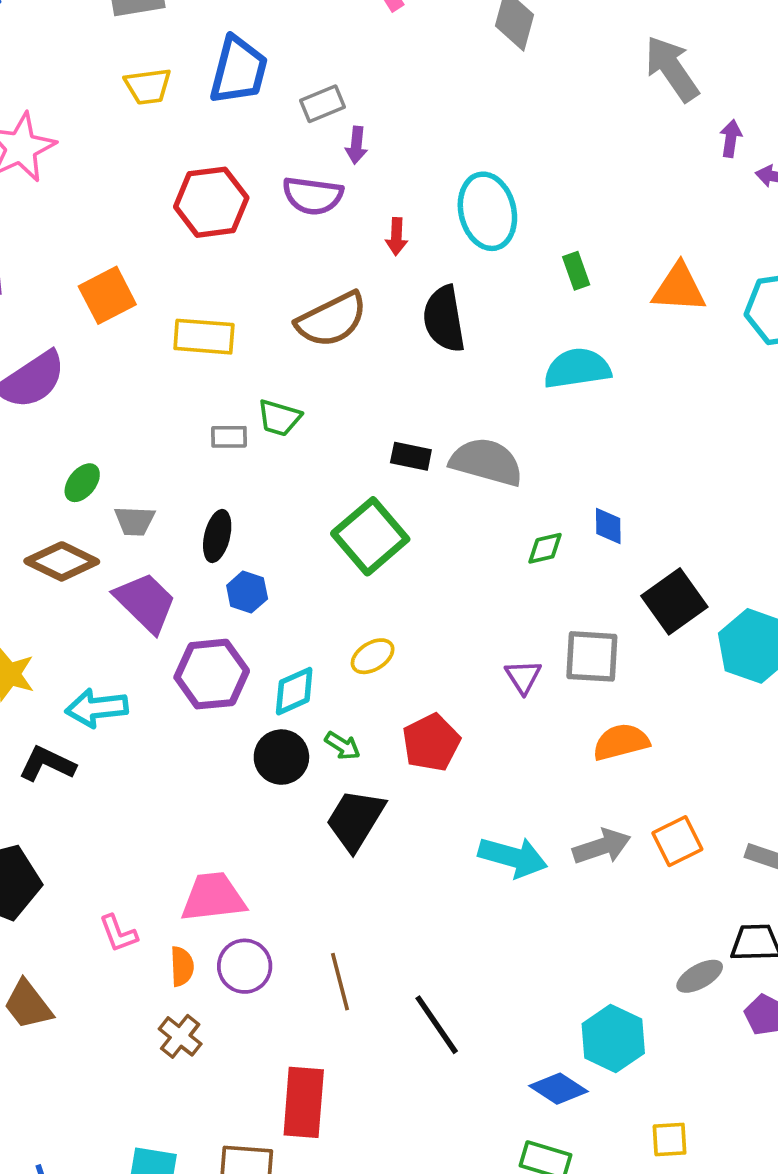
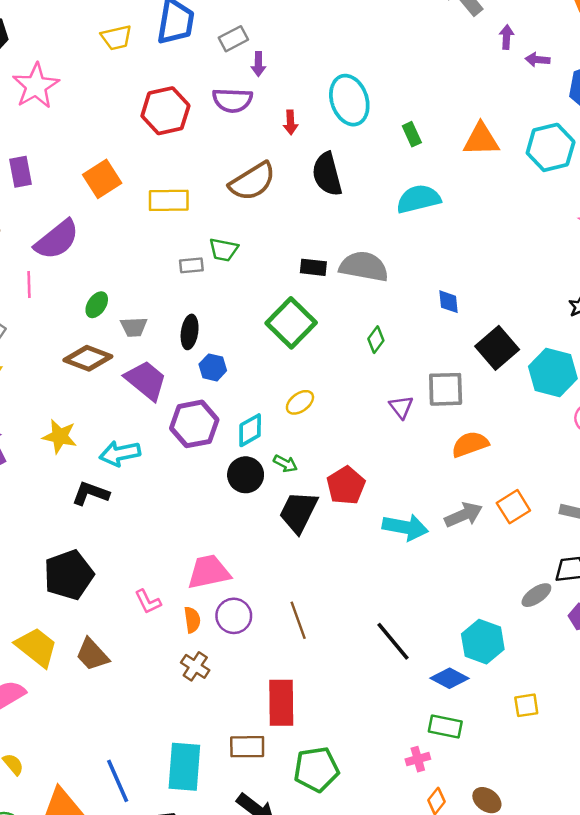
green diamond: (545, 548) -> (376, 340), moved, turned -35
red pentagon: (431, 743) -> (346, 486), moved
black line: (437, 1025) -> (393, 641), moved

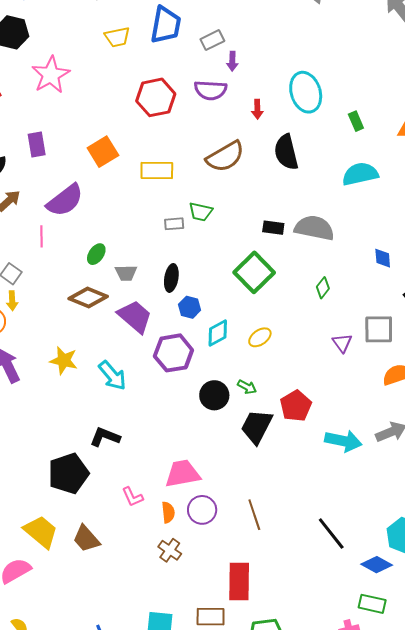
cyan diamond: (250, 430) -> (218, 333), moved
cyan arrow: (120, 453) -> (112, 376), turned -120
black L-shape: (90, 493) -> (105, 437), moved

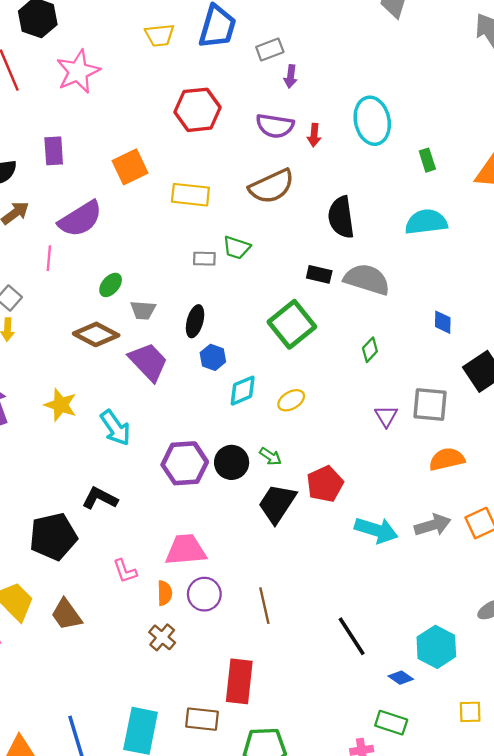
purple semicircle: (211, 90) -> (275, 126), moved
black semicircle: (286, 152) -> (341, 217), moved
purple hexagon: (173, 353) -> (185, 463), moved
blue diamond: (377, 565) -> (401, 678), size x0.7

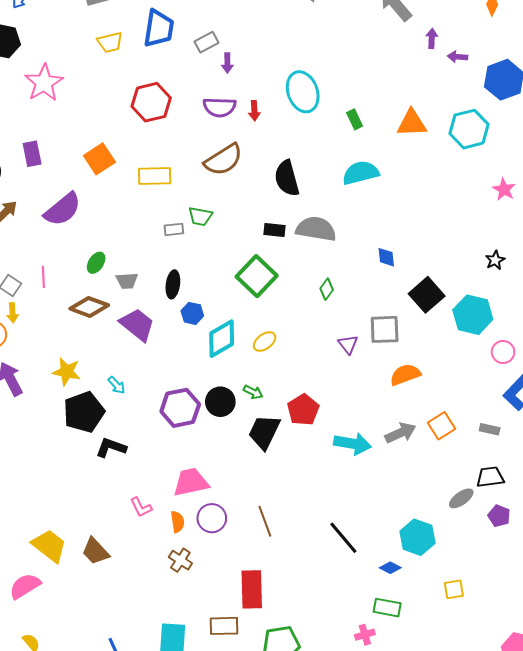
pink line: (49, 258) -> (43, 277), moved
cyan diamond: (243, 391) -> (222, 339), size x1.4
cyan arrow: (115, 428) -> (116, 385), size x0.6
black pentagon: (53, 537) -> (84, 412), moved

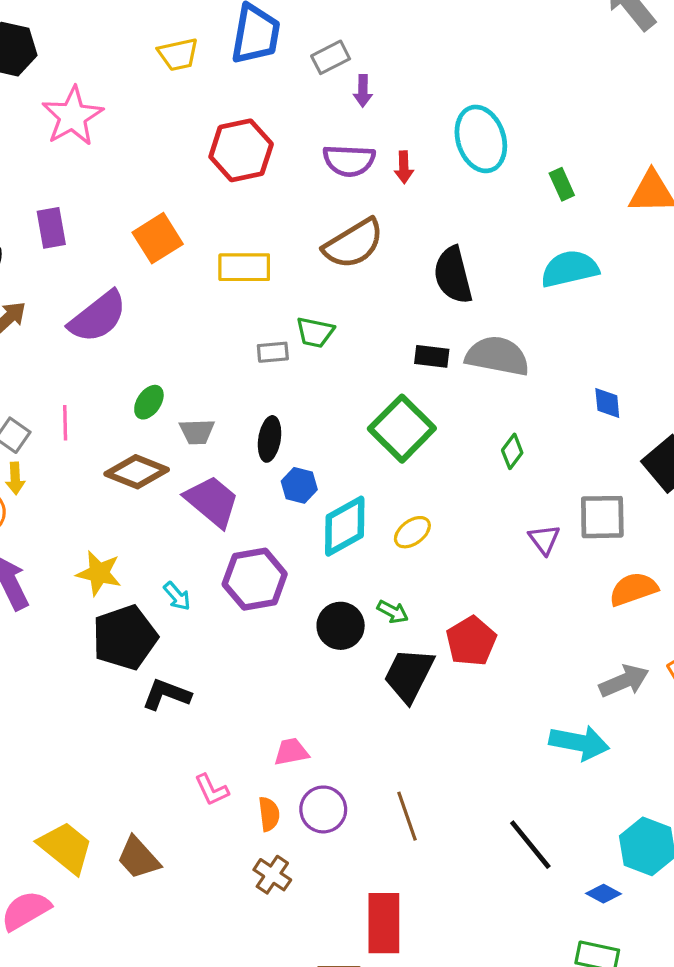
purple hexagon: (180, 408) -> (255, 579), moved
cyan arrow: (352, 444) -> (579, 743), moved
pink trapezoid: (191, 482) -> (291, 752), size x0.6

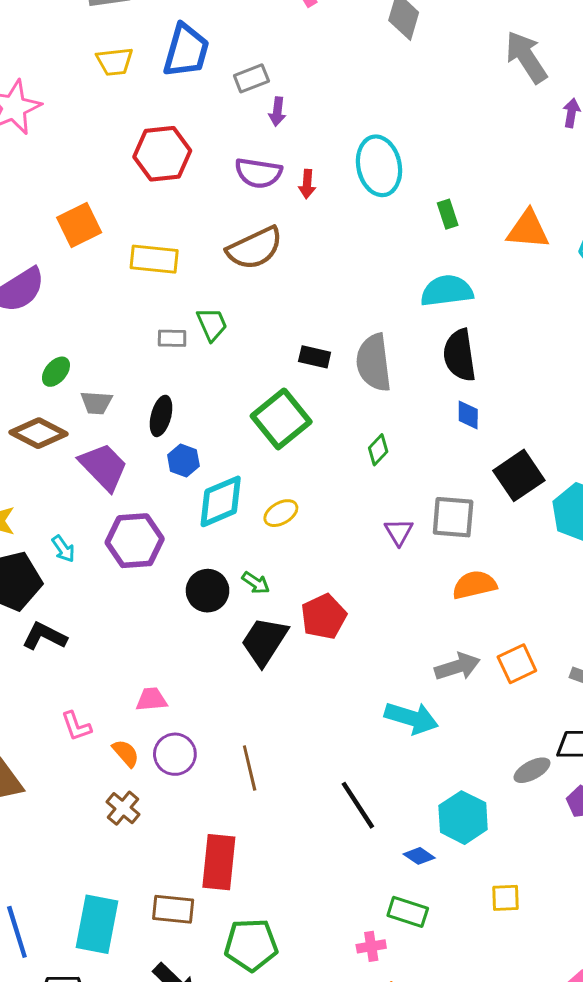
black semicircle: (453, 275) -> (460, 355), moved
green trapezoid: (315, 332) -> (212, 324), turned -132
gray semicircle: (497, 356) -> (374, 363), turned -114
orange semicircle: (269, 814) -> (126, 753), turned -40

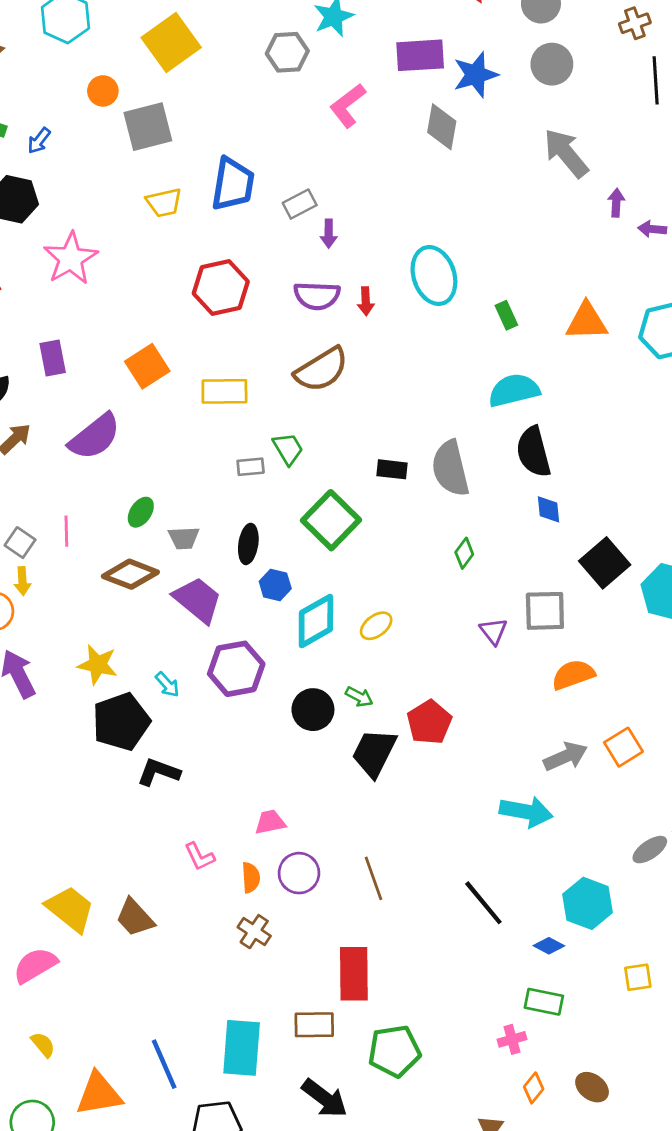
green square: (281, 419) -> (331, 520), moved
orange semicircle: (126, 753) -> (251, 878), turned 44

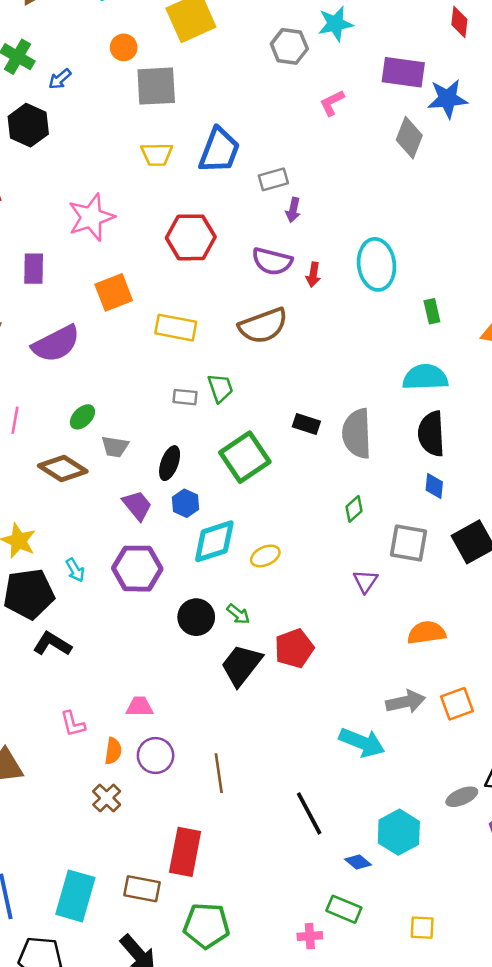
pink L-shape: (348, 106) -> (332, 103), size x0.7
pink star: (71, 258) -> (91, 217), moved
purple trapezoid: (198, 600) -> (137, 505), moved, size x0.7
gray square: (545, 611) -> (409, 543), moved
yellow square: (638, 977) -> (422, 928), moved

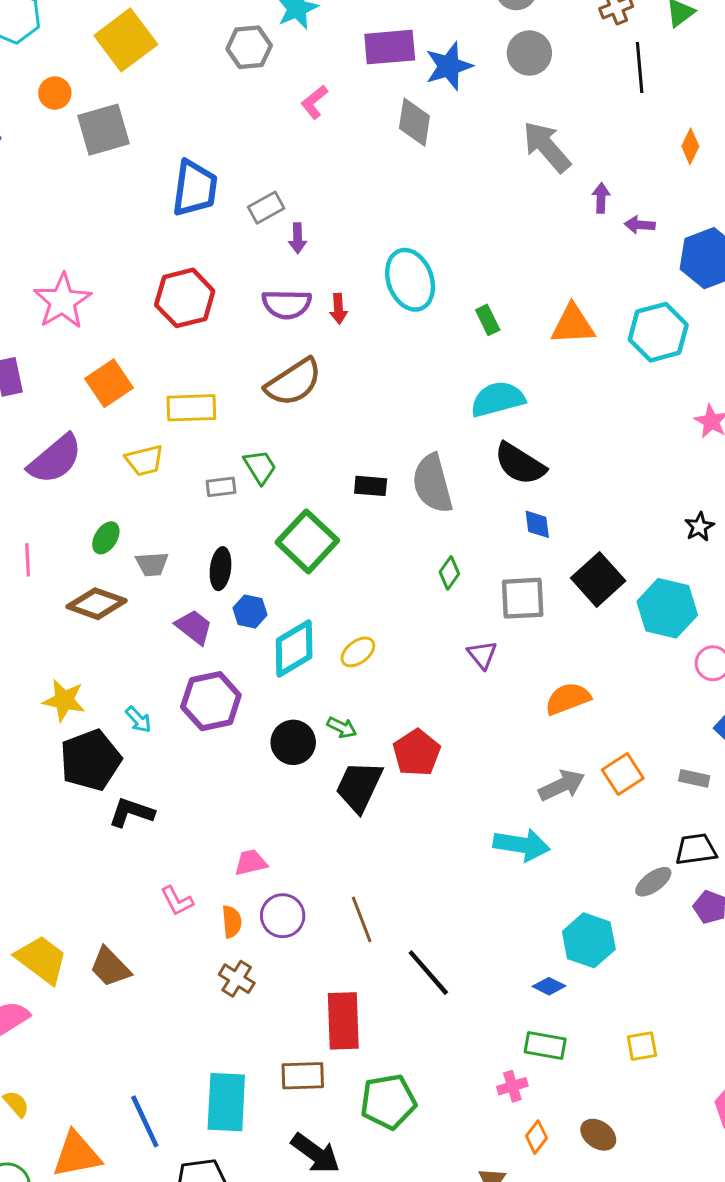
yellow trapezoid: (157, 154) -> (144, 460), moved
black semicircle: (431, 434) -> (520, 464), turned -42
black line: (309, 813) -> (428, 973), moved

